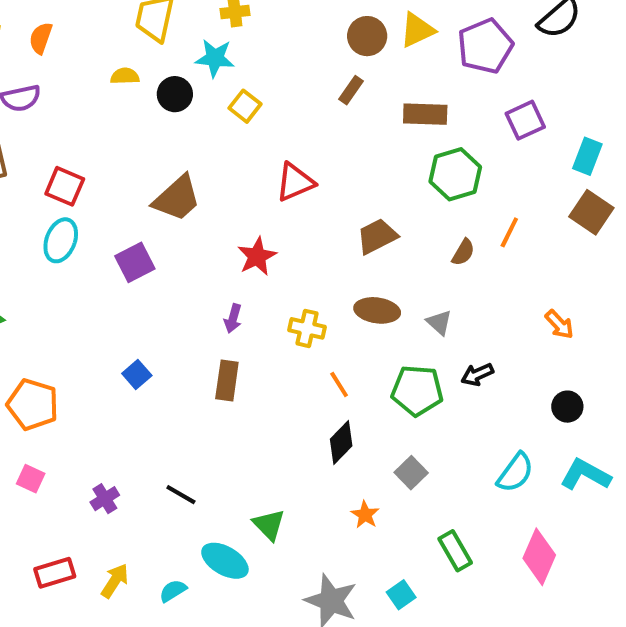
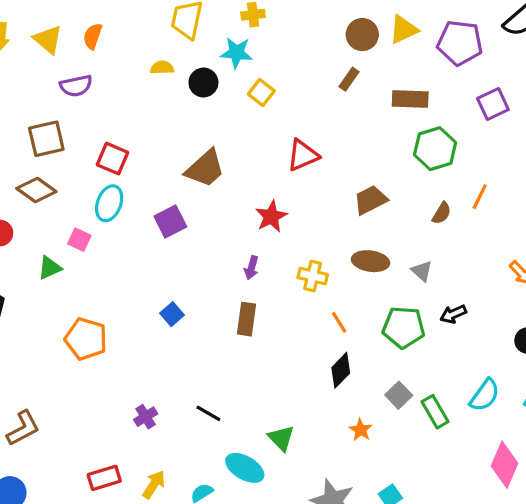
purple pentagon: (485, 46) -> (460, 43), turned 30
pink square: (31, 479) -> (79, 240), moved
green rectangle: (455, 551) -> (435, 412), moved

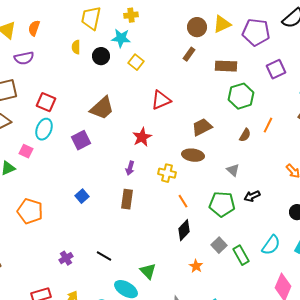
yellow semicircle: (162, 68) -> (76, 47), turned -88
brown ellipse: (371, 261) -> (193, 155), moved

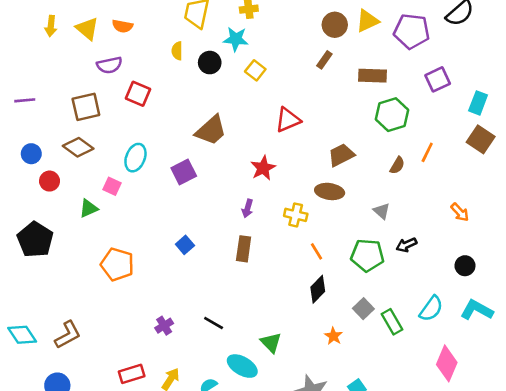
orange semicircle: (34, 28) -> (122, 26), turned -98
red square: (46, 102) -> (138, 94), moved

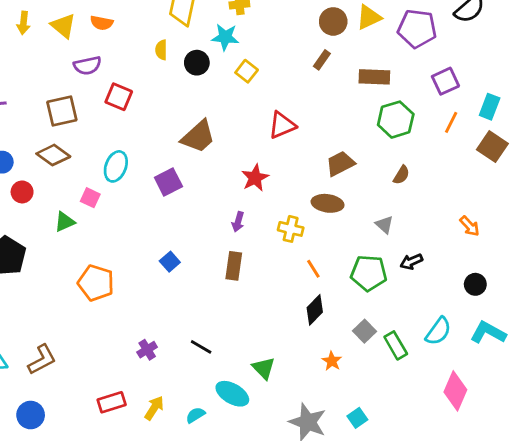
orange line: (427, 152) -> (451, 122), moved

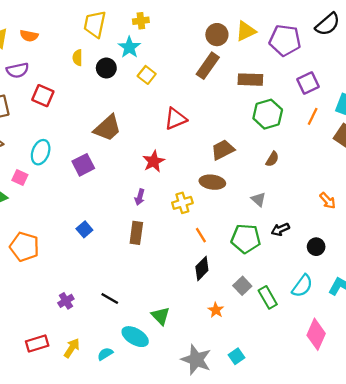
cyan star: (225, 37) -> (129, 47), turned 30
brown rectangle: (322, 60) -> (208, 66), size x1.6
yellow cross: (291, 229) -> (182, 203), turned -30
black circle: (475, 284) -> (316, 247), moved

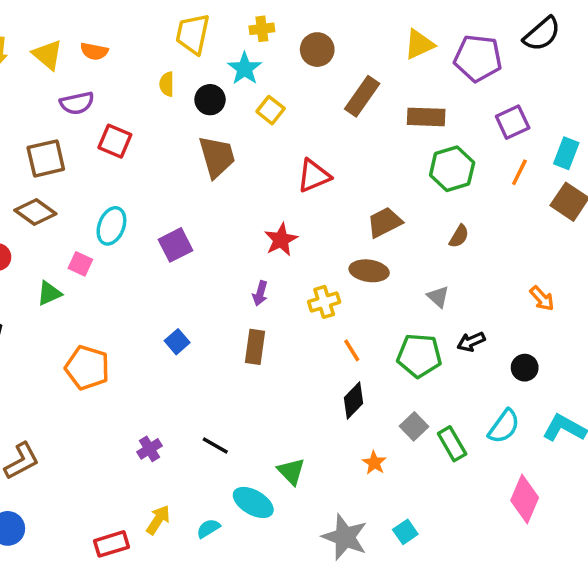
brown circle: (217, 35) -> (317, 50), moved
brown trapezoid: (107, 128) -> (217, 157), moved, turned -64
red rectangle: (37, 343) -> (111, 544), moved

